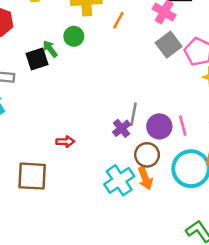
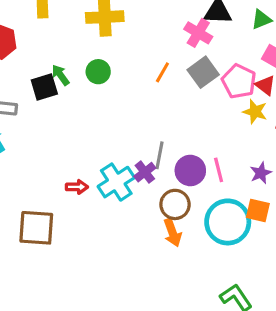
orange line: (118, 20) -> (162, 72), moved
green circle: (74, 36) -> (98, 72), moved
cyan cross: (119, 180) -> (116, 182), moved

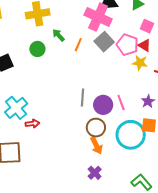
pink cross: (198, 33) -> (98, 17), size x1.5
green arrow: (60, 75) -> (58, 35), moved
purple cross: (145, 172) -> (95, 173), moved
cyan cross: (116, 182) -> (16, 108), moved

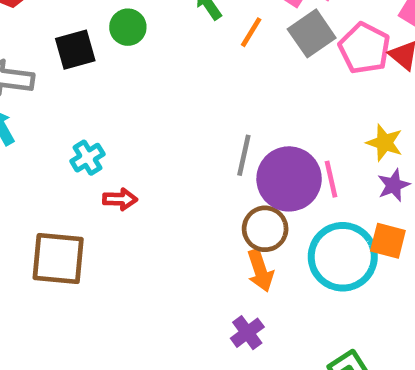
green circle: (37, 49) -> (128, 27), moved
yellow star: (140, 63) -> (384, 143), moved
purple circle: (103, 105) -> (289, 179), size x1.4
cyan cross: (16, 108) -> (87, 158), size x0.6

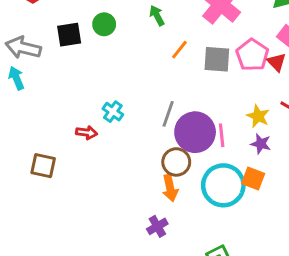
orange line: (251, 32) -> (179, 50), moved
gray square: (312, 33) -> (217, 59), moved, turned 32
cyan cross: (87, 158) -> (113, 112), moved, turned -30
purple star: (394, 185) -> (261, 144), turned 30
brown square: (58, 258) -> (43, 166), size x0.7

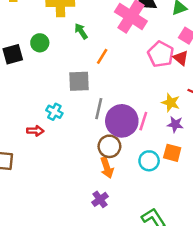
gray square: (217, 59) -> (79, 81), moved
pink line: (222, 135) -> (143, 121), turned 30
cyan circle: (223, 185) -> (149, 161), size x0.6

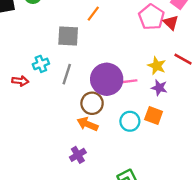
gray line: (99, 109) -> (67, 74), moved
cyan cross: (54, 112) -> (41, 64), turned 35
pink line: (143, 121) -> (128, 81), turned 60
orange arrow: (107, 168) -> (88, 124), turned 126

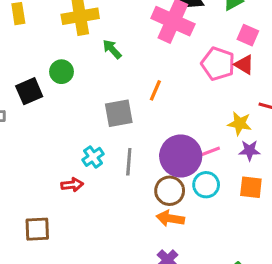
orange line: (93, 14) -> (155, 90), moved
cyan circle: (130, 121) -> (206, 185), moved

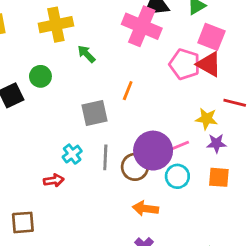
pink square: (248, 35) -> (211, 37), size x1.4
red triangle: (244, 65) -> (209, 64), size x1.4
brown circle: (170, 191) -> (135, 167), moved

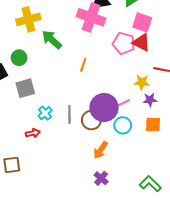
green arrow: (86, 54) -> (52, 40), size x1.5
gray square: (95, 113) -> (25, 88), moved
orange arrow: (145, 208) -> (101, 150), turned -60

